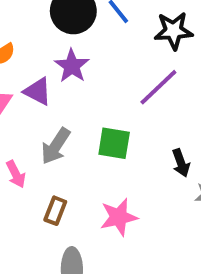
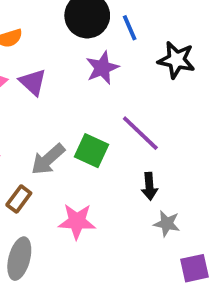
purple star: (72, 66) -> (102, 68), moved
purple line: (158, 87) -> (140, 133), moved, turned 72
gray arrow: (56, 146) -> (48, 159), moved

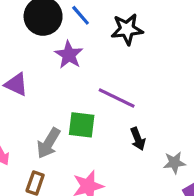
gray star: (167, 224) -> (174, 163), moved

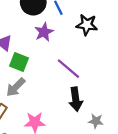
green square: (82, 125) -> (19, 62), moved
black arrow: (138, 139) -> (76, 99), size x1.5

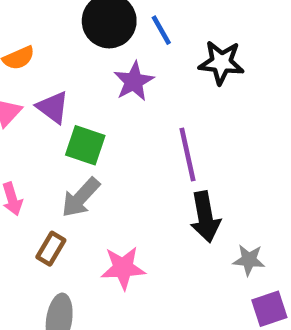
purple line: (68, 69) -> (187, 155), turned 40

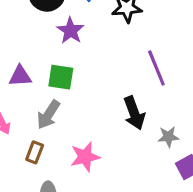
purple triangle: (53, 107) -> (20, 76), moved, turned -30
green square: (85, 145) -> (61, 77), moved
purple line: (187, 155) -> (156, 68), moved

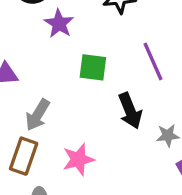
green square: (61, 77) -> (93, 67), moved
brown rectangle: (35, 152) -> (24, 156), size x1.5

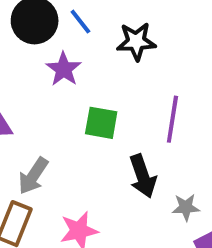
purple line: (153, 62) -> (172, 119), turned 30

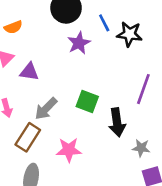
blue line: (80, 22) -> (104, 23), moved
green square: (101, 123) -> (87, 101), moved

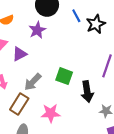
black star: (129, 34) -> (96, 24), turned -30
purple star: (79, 43) -> (37, 30), moved
purple triangle: (29, 72) -> (20, 54), turned -35

